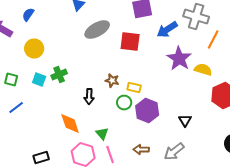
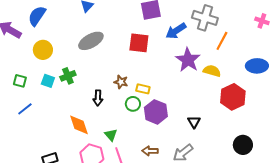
blue semicircle: (28, 14) -> (37, 16), size x1.5
gray ellipse: (97, 30) -> (91, 41), moved

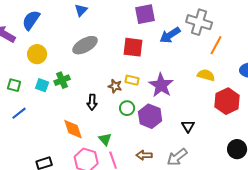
purple star: (188, 60) -> (161, 85), moved
yellow rectangle: (143, 89) -> (132, 80), moved

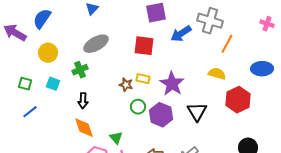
green cross: (62, 80) -> (80, 70), moved
black arrow: (92, 102) -> (83, 101), moved
black triangle: (188, 126) -> (197, 112), moved, size x1.5

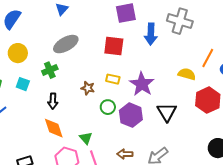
blue arrow: (181, 34) -> (151, 34), turned -55
orange line: (227, 44) -> (208, 58), moved
brown star: (126, 85) -> (88, 88), moved

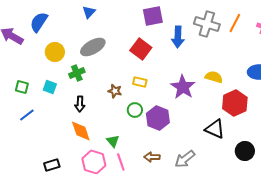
red square: (114, 46) -> (141, 49), turned 30
yellow circle: (18, 53) -> (55, 52), moved
orange line: (208, 58) -> (235, 23), moved
purple star: (142, 84) -> (183, 87), moved
black triangle: (167, 112) -> (215, 129), moved, turned -35

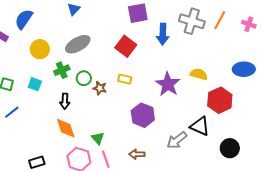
green circle: (135, 110) -> (84, 78), moved
gray arrow: (185, 159) -> (177, 140), moved

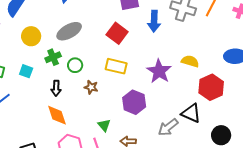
yellow rectangle: (125, 79) -> (116, 66), size x1.5
brown star: (100, 88) -> (91, 87), moved
green triangle: (98, 138) -> (104, 125), moved

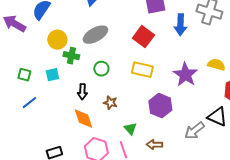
green cross: (53, 57) -> (71, 56), moved, turned 35
cyan square: (26, 71) -> (52, 75), turned -32
brown star: (91, 87) -> (110, 103), moved

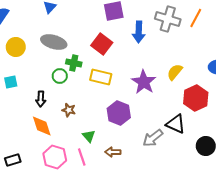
gray ellipse: (95, 35) -> (54, 42), turned 45
green cross: (71, 56) -> (74, 63), moved
yellow semicircle: (216, 65) -> (175, 72), turned -66

